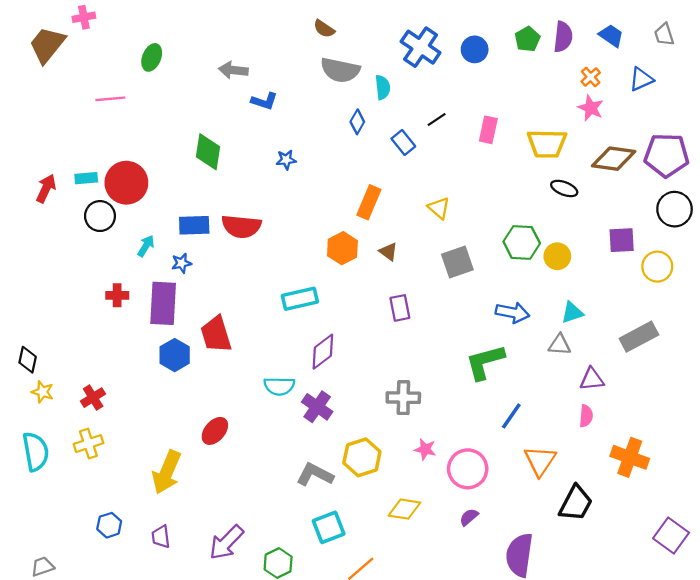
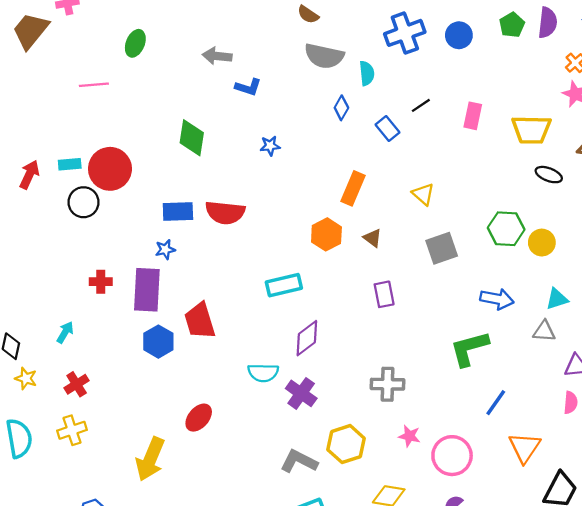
blue cross: (421, 47) -> (405, 33), turned 36
cyan arrow: (146, 246) -> (65, 332), moved

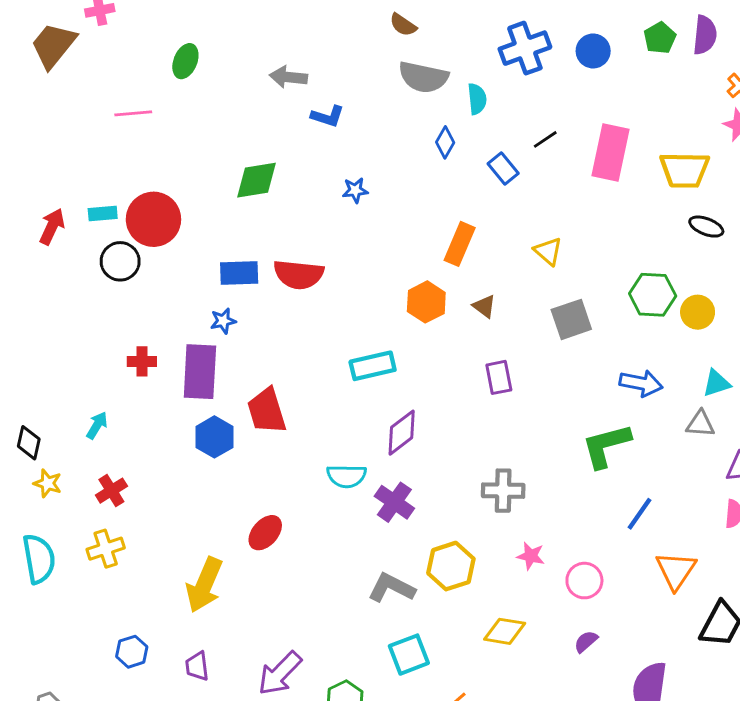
pink rectangle: (473, 116) -> (611, 153), size x1.6
green diamond: (192, 138) -> (257, 180), turned 72
pink circle: (452, 456) -> (584, 581), size x0.7

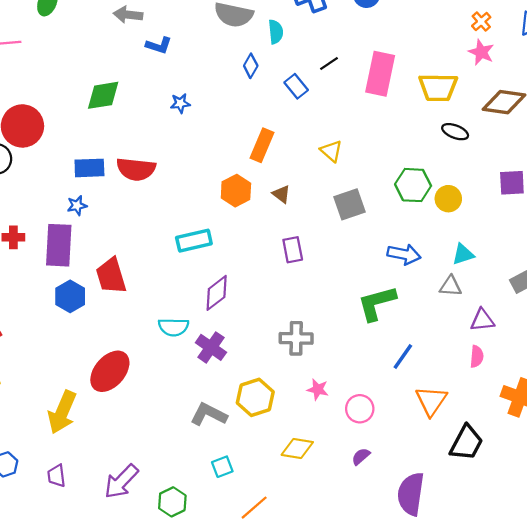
red ellipse: (265, 533) -> (110, 371), size x1.5
cyan square: (409, 655) -> (222, 467), size x0.7

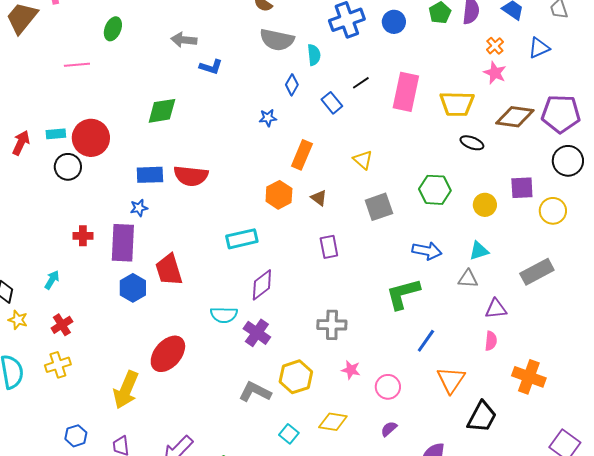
blue star: (180, 103) -> (268, 118), moved
yellow circle: (448, 199) -> (485, 205), moved
cyan square: (222, 467) -> (289, 434), moved, turned -30

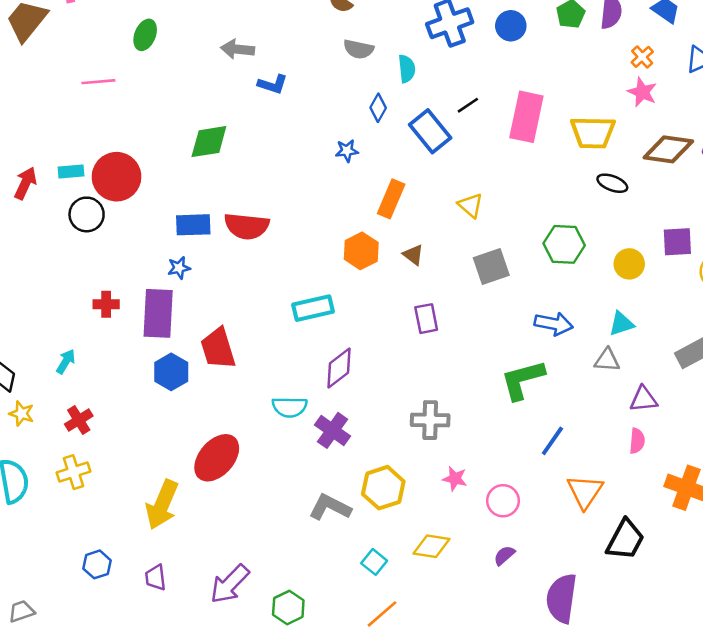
gray semicircle: (277, 40) -> (359, 49), size x0.7
blue rectangle: (332, 103) -> (430, 131), size x1.5

